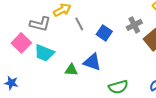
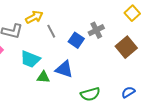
gray cross: (134, 25) -> (96, 30), moved
cyan trapezoid: (44, 53) -> (30, 59), moved

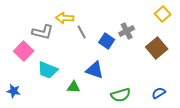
yellow arrow: (34, 17) -> (65, 18), turned -150
cyan trapezoid: (30, 59) -> (48, 70), moved
green triangle: (43, 77) -> (74, 87), moved

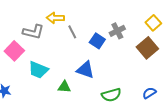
yellow square: (163, 14) -> (153, 23), moved

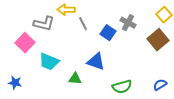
gray cross: (117, 31) -> (128, 23), turned -35

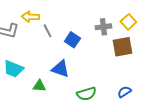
gray cross: (128, 23) -> (103, 27), moved, turned -35
brown square: (158, 40) -> (122, 47), turned 30

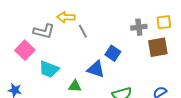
yellow square: (128, 22) -> (164, 22), turned 35
blue square: (72, 40) -> (113, 53), moved

